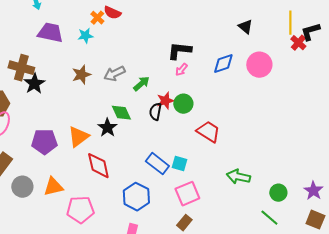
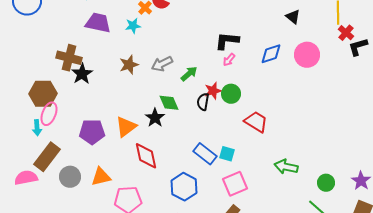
black L-shape: (310, 32) -> (358, 47), moved

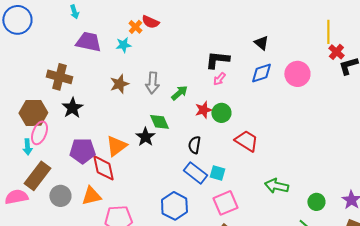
black triangle: (293, 17) -> (261, 43), moved
gray arrow: (162, 64) -> (152, 83), turned -60
black star: (82, 74) -> (72, 108), moved
black semicircle: (203, 102) -> (194, 145), moved
red diamond: (146, 156) -> (103, 168), moved

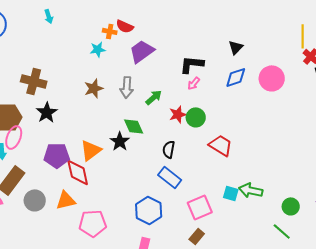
orange cross: (135, 27) -> (110, 31), turned -32
purple trapezoid: (88, 42) -> (142, 51), moved, turned -48
black triangle: (261, 43) -> (236, 47), turned 35
cyan square: (217, 173) -> (231, 193), moved

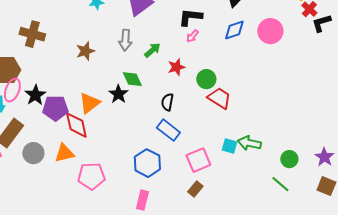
brown star: (94, 88) -> (85, 51), moved
black star: (47, 112) -> (35, 95), moved
green circle: (196, 117) -> (206, 79), moved

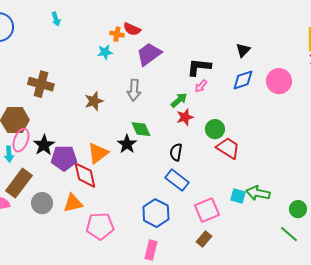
green arrow: (152, 50) -> (179, 100), moved

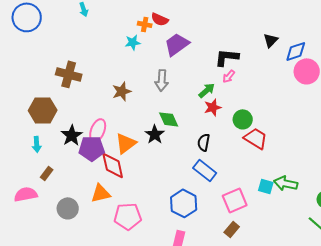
blue diamond: (243, 80) -> (296, 51), moved
pink ellipse: (21, 140) -> (98, 130), moved
brown rectangle: (19, 183) -> (47, 173), size x0.5
gray circle: (42, 203) -> (68, 208), moved

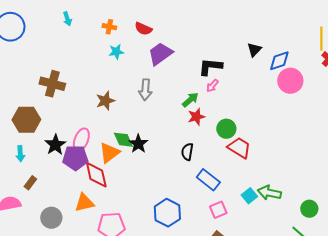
orange cross: (145, 24) -> (109, 27), moved
green diamond: (169, 119) -> (123, 140), moved
blue rectangle: (205, 170) -> (208, 180), moved
cyan square: (266, 186) -> (249, 196), turned 35
pink square: (235, 200) -> (218, 210), size x0.7

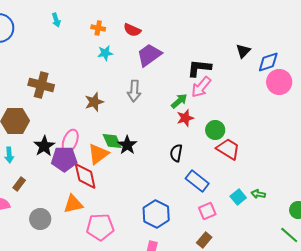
pink arrow: (212, 86) -> (201, 87), size x1.6
green arrow: (269, 193) -> (258, 194), size x0.6

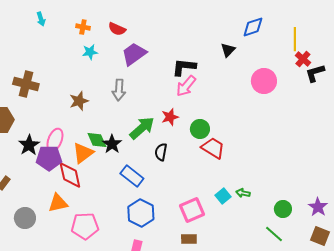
blue diamond: (268, 62) -> (253, 27), moved
green arrow: (179, 101) -> (142, 128), moved, size x1.5
blue rectangle: (197, 181) -> (132, 176), moved
pink square: (207, 211) -> (192, 210), size x1.4
brown rectangle: (204, 240) -> (189, 239), turned 49

